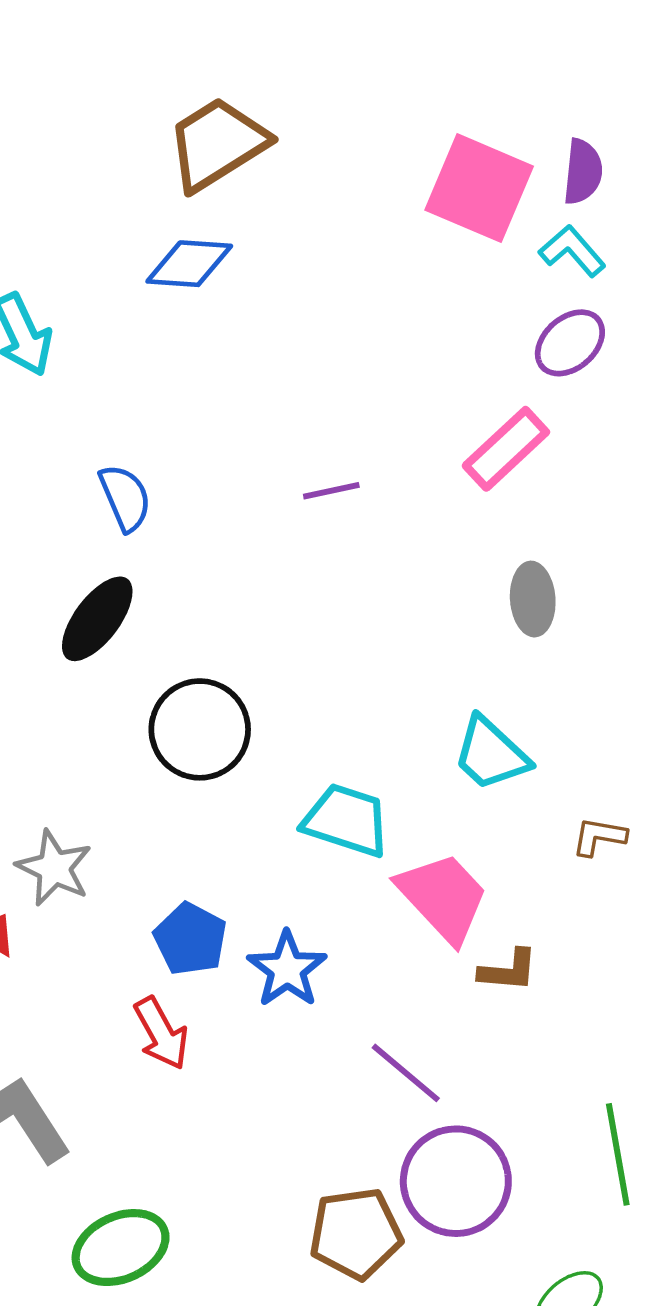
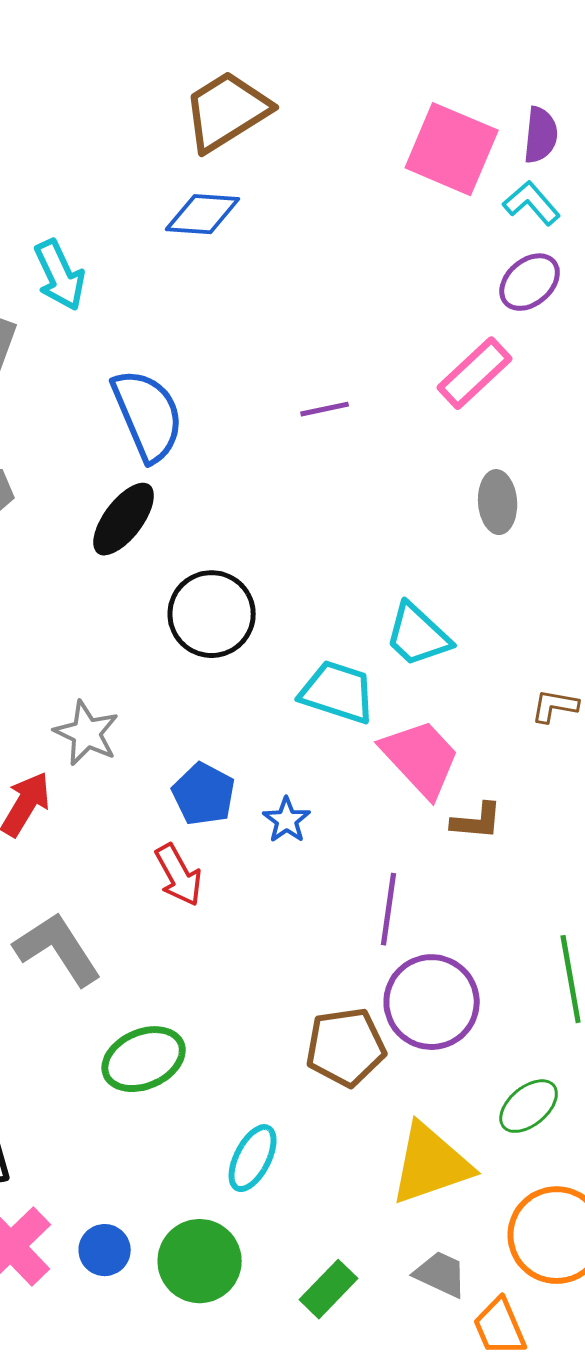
blue semicircle: (125, 498) -> (148, 415), size x1.6
cyan trapezoid: (491, 754) -> (418, 635), moved
blue star: (287, 969) -> (287, 820), size x0.7
purple line: (406, 1073) -> (389, 909), turned 58

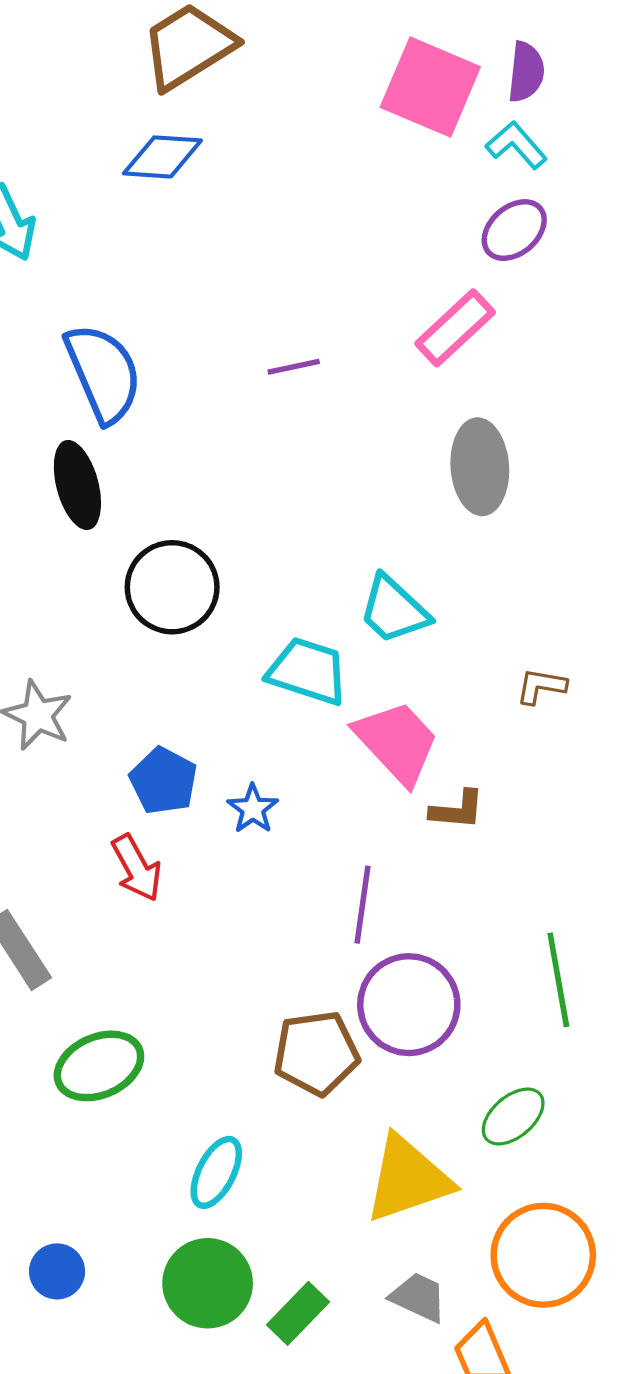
gray ellipse: (498, 502) -> (480, 467), size x1.4
black ellipse: (124, 519) -> (77, 485), turned -52
green circle: (200, 1261) -> (208, 1283), moved

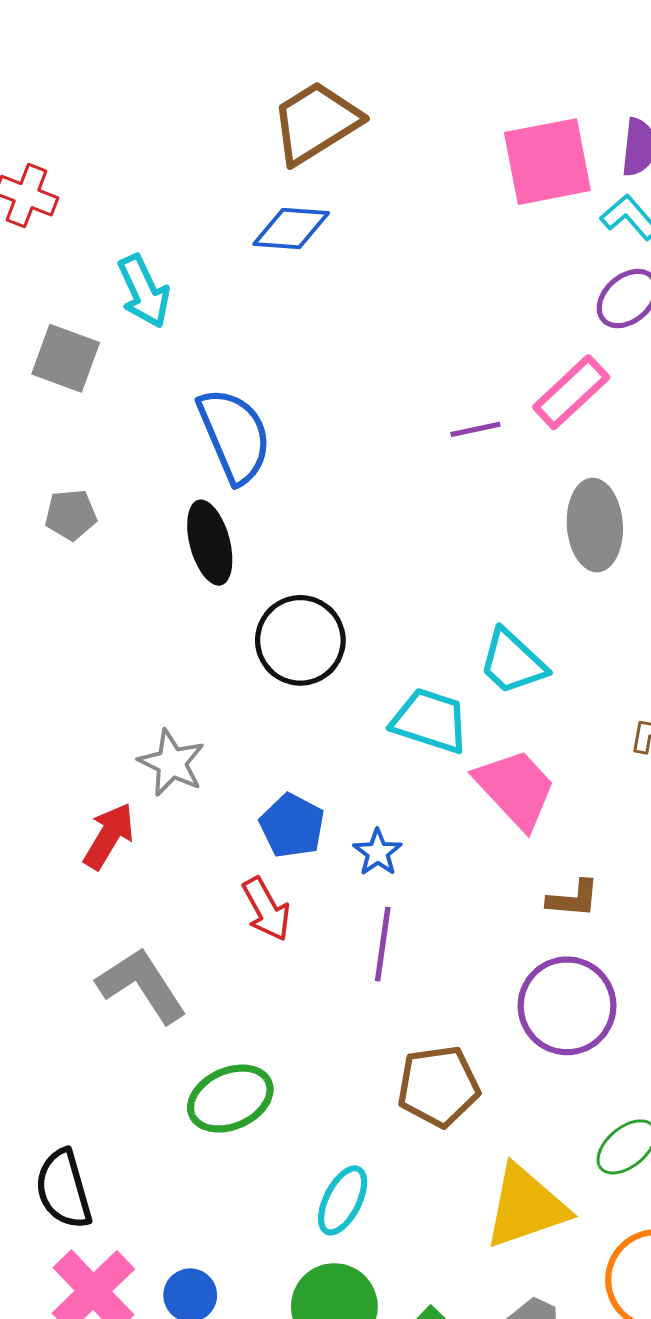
pink square: (430, 87) -> (547, 162), turned -34
purple line: (294, 367) -> (475, 429), moved
brown L-shape: (457, 810) -> (573, 899), moved
purple line: (363, 905) -> (383, 944), moved
purple circle: (409, 1005) -> (567, 1006), moved

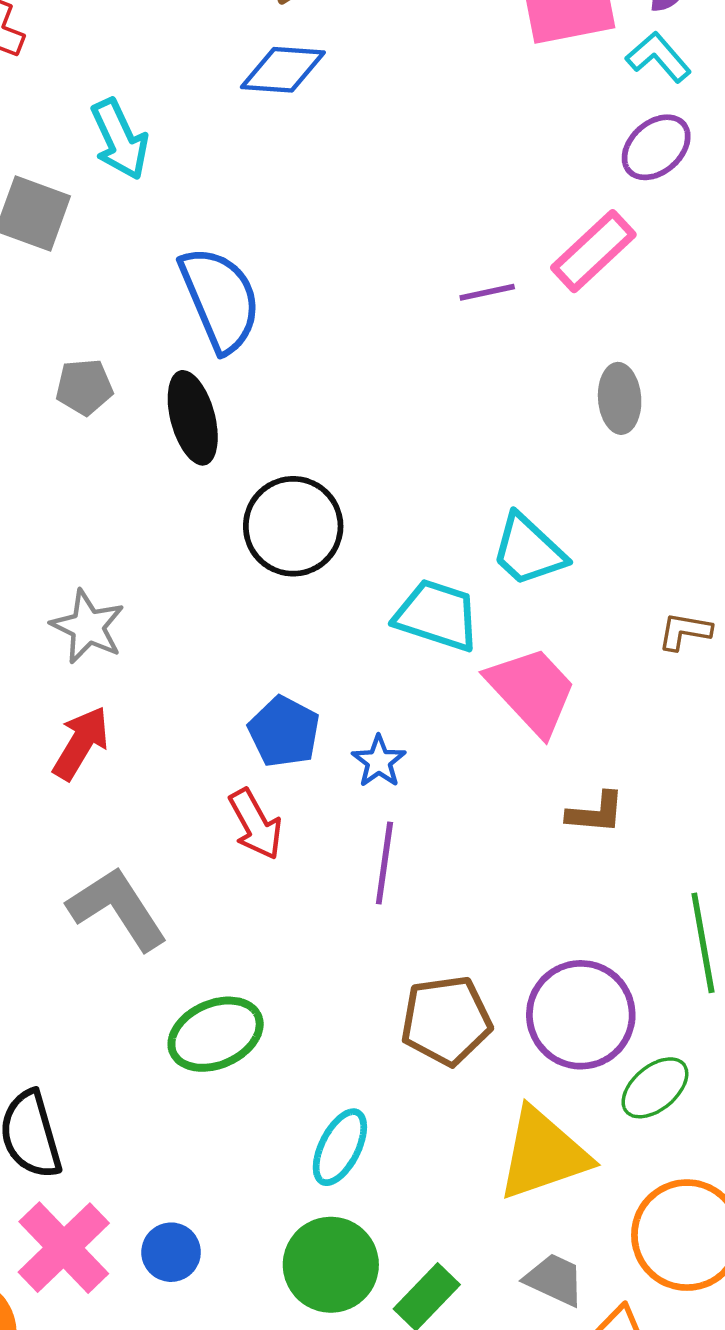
gray pentagon: (71, 515) -> (84, 387), moved
gray ellipse: (595, 525) -> (620, 398), size x0.7
gray star: (172, 763) -> (88, 627), moved
purple circle: (567, 1006) -> (581, 1015), moved

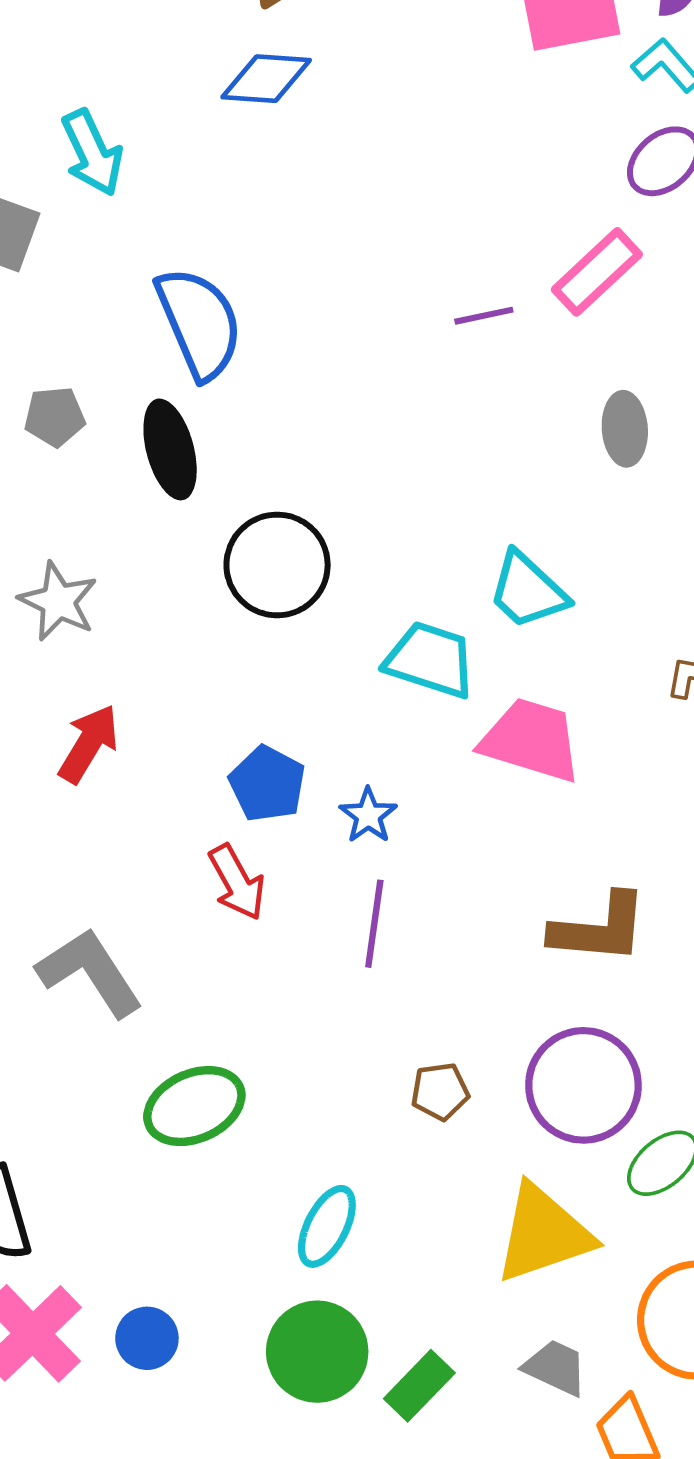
gray star: (88, 627) -> (58, 601), moved
pink trapezoid: (532, 691) -> (531, 740), turned -30
red arrow: (81, 743) -> (89, 744), moved
brown L-shape: (596, 813) -> (599, 929), moved, size x1.6
brown pentagon: (446, 1020) -> (440, 1091), size x0.6

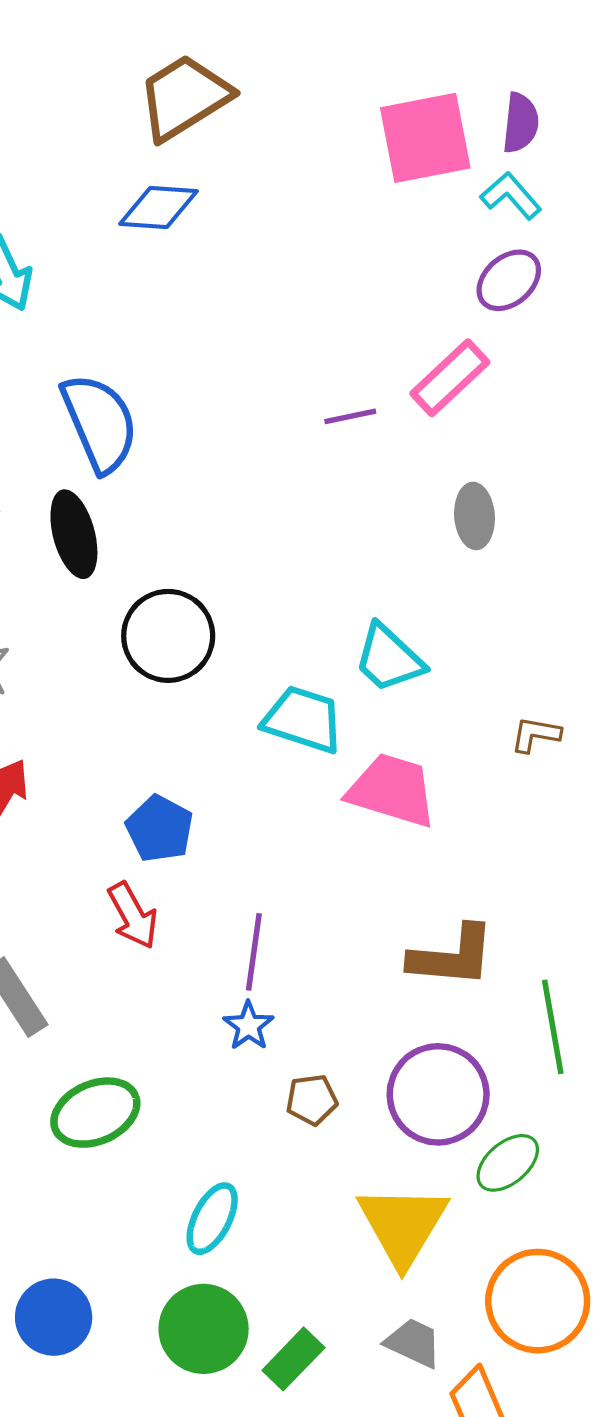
blue star: (368, 815) -> (249, 1026), moved
yellow triangle: (543, 1234) -> (403, 1225), turned -40
blue circle: (147, 1338) -> (54, 1317), size x1.4

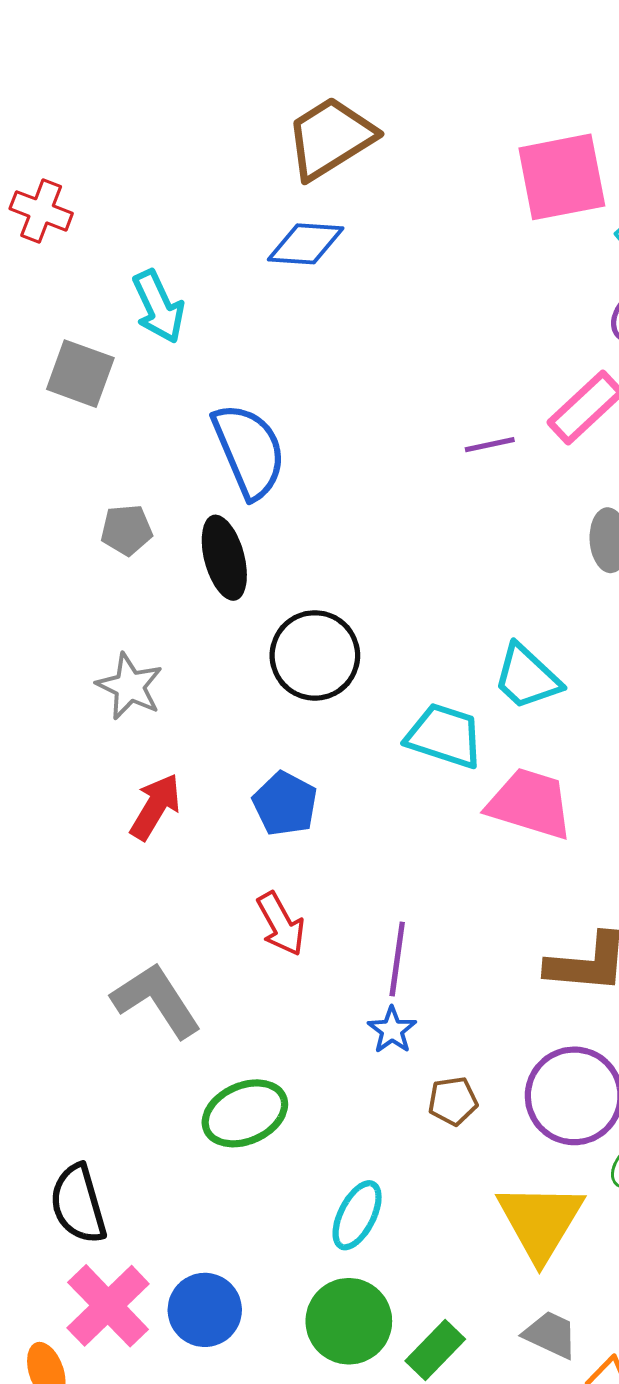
blue pentagon: (160, 829) -> (285, 804), moved

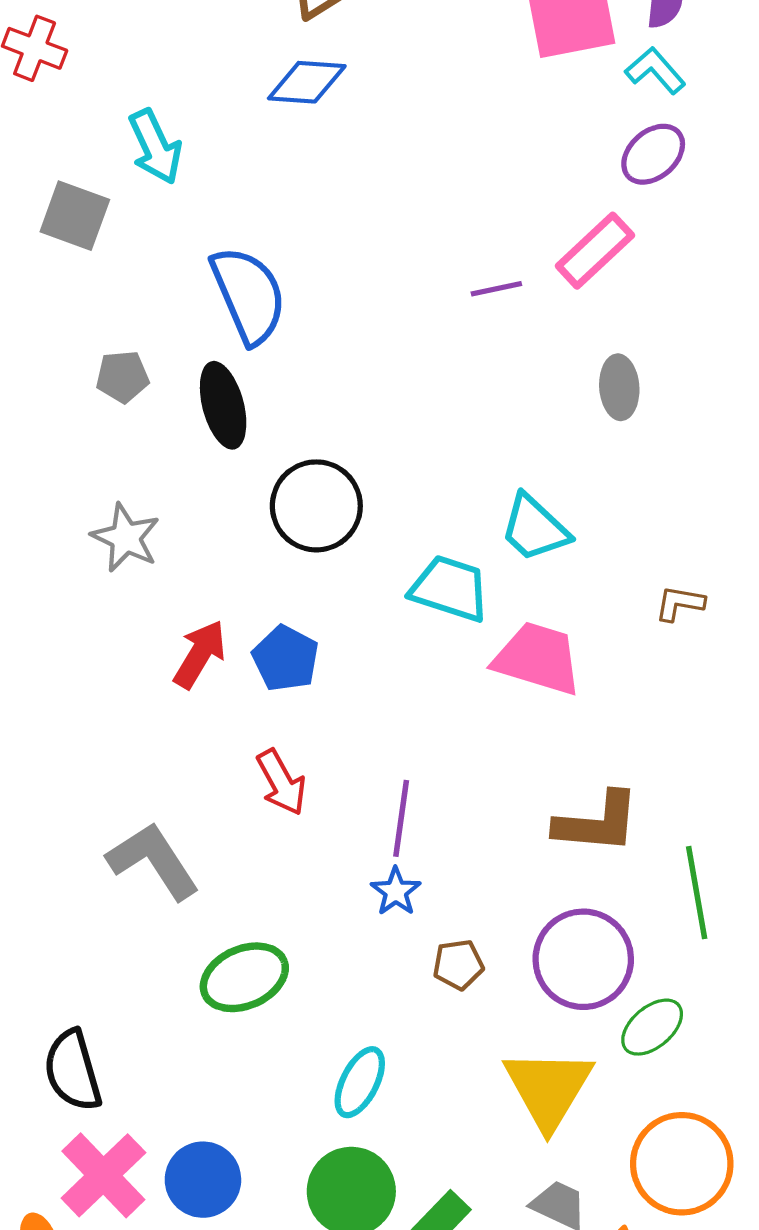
red arrow: (155, 807) -> (200, 654), moved

